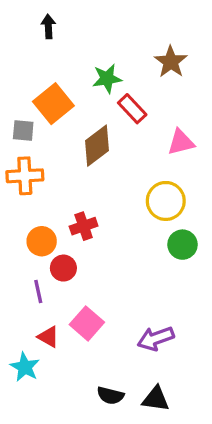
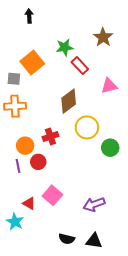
brown diamond: (97, 146) -> (69, 101), moved
yellow circle: (166, 201) -> (87, 127), moved
purple line: (38, 292) -> (18, 166), moved

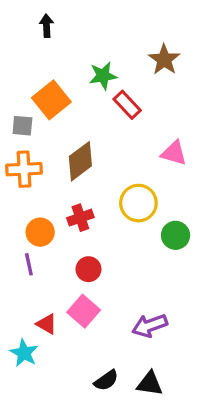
pink triangle: (109, 86) -> (174, 153), moved, turned 30
brown diamond: (69, 101) -> (80, 161), moved
red circle: (38, 162) -> (88, 269), moved
black semicircle: (67, 239) -> (106, 380), turned -49

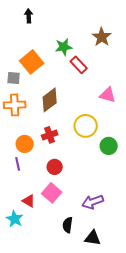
black semicircle: (106, 380) -> (68, 225), moved, turned 133

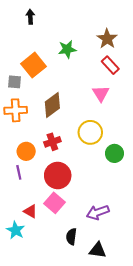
red rectangle: (79, 65) -> (110, 65), moved
pink triangle: (108, 95) -> (101, 93), moved, turned 42
red circle: (55, 167) -> (58, 176), size x1.6

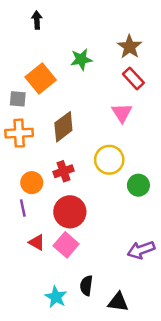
red triangle: (30, 211) -> (37, 242), moved
purple arrow: (98, 212) -> (141, 250), moved
cyan star: (16, 230) -> (56, 297), moved

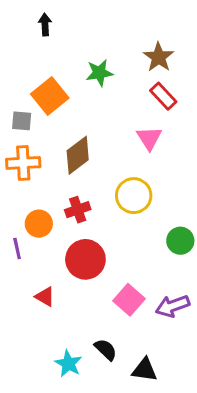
green circle: (138, 185) -> (180, 241), moved
purple line: (23, 208) -> (17, 248), moved
pink square: (66, 245) -> (129, 300), moved
black semicircle: (86, 285) -> (106, 350), turned 126

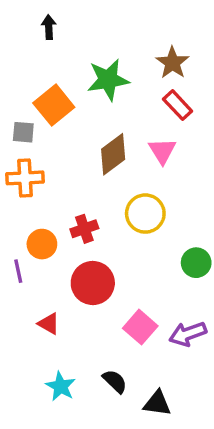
green star: (99, 73) -> (108, 80), size x1.4
brown diamond: (78, 155) -> (113, 154), moved
cyan star: (68, 364) -> (61, 386), moved

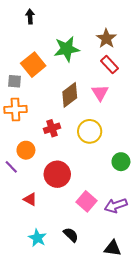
red cross: (84, 229) -> (52, 128), moved
purple line: (18, 271) -> (11, 167), turned -32
black triangle: (157, 403) -> (113, 248), moved

